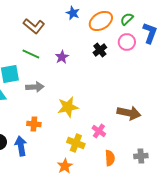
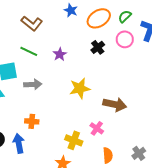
yellow star: (68, 107) -> (80, 88), moved
brown arrow: (129, 113) -> (115, 104), moved
gray cross: (141, 156) -> (139, 153), turned -32

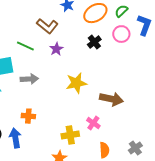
brown L-shape: (32, 23) -> (47, 26), moved
yellow cross: (74, 140) -> (70, 135), turned -30

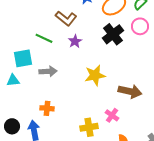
black cross: (94, 42) -> (113, 34), size x1.5

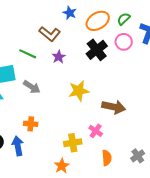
gray arrow: (48, 71) -> (32, 87), turned 36

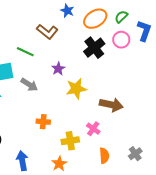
purple star: (59, 57) -> (58, 69), moved
orange cross: (31, 124) -> (43, 122), moved
blue arrow: (18, 146) -> (22, 161), moved

